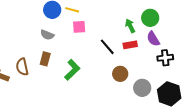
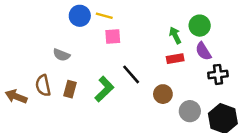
gray semicircle: (47, 35) -> (61, 55), moved
black line: (107, 47) -> (131, 74), moved
brown rectangle: (45, 59) -> (70, 89), moved

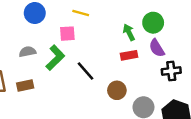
yellow line: (104, 16) -> (81, 13), moved
gray semicircle: (61, 55) -> (28, 52), moved, turned 147
brown rectangle: (70, 89) -> (25, 85), turned 63
green L-shape: (104, 89) -> (55, 58), moved

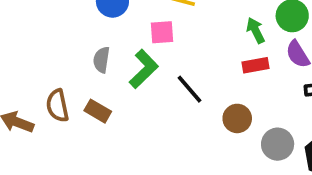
gray semicircle: (28, 52) -> (101, 60), turned -70
brown rectangle: (25, 85) -> (98, 111), turned 42

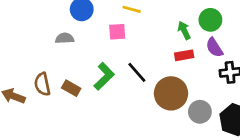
gray semicircle: (101, 60) -> (65, 38), moved, turned 78
green L-shape: (144, 69) -> (104, 76), moved
brown circle: (237, 118) -> (171, 93), size x1.6

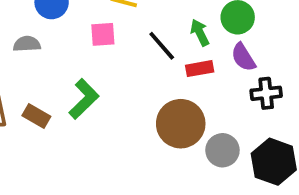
black line: (137, 72) -> (162, 46), moved

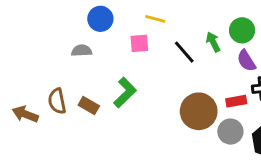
red rectangle: (200, 69) -> (236, 101), moved

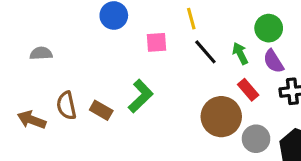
yellow line: (155, 19) -> (191, 19), moved, turned 60
green arrow: (213, 42) -> (240, 53), moved
gray semicircle: (82, 51) -> (41, 53), moved
red rectangle: (236, 101) -> (248, 90), moved, turned 60

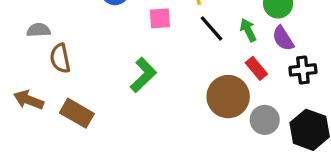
brown semicircle: (66, 106) -> (60, 58), moved
brown rectangle: (101, 110) -> (77, 113), moved, size x1.4

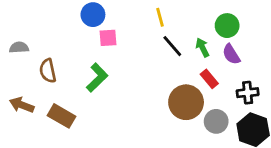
pink square: (160, 18) -> (108, 38), moved
gray semicircle: (39, 30) -> (19, 47), moved
black cross: (303, 70) -> (248, 93), moved
green L-shape: (143, 75) -> (97, 78), moved

